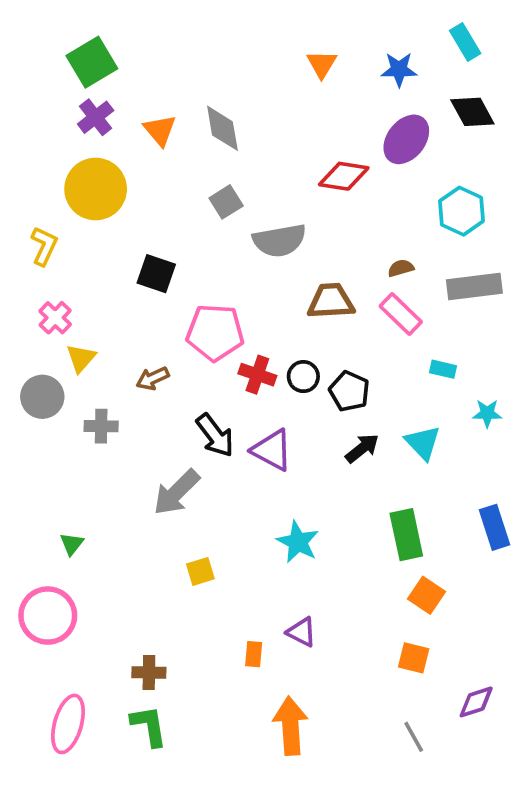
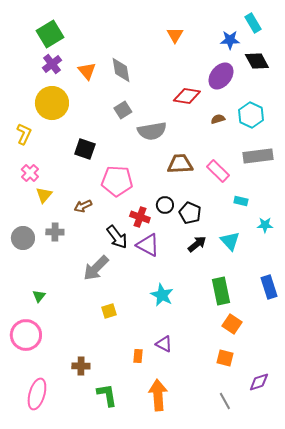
blue star: (399, 70) -> (230, 40), moved
brown semicircle: (401, 268) -> (218, 119), moved
red cross: (257, 375) -> (140, 217), moved
gray circle: (42, 397) -> (23, 238), moved
green L-shape: (149, 726) -> (107, 395), moved

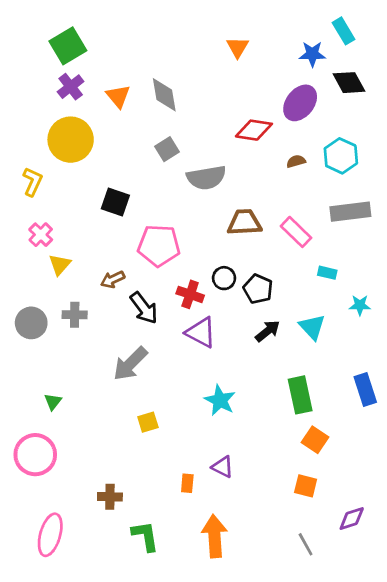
black arrow: (117, 237) -> (144, 308), moved

